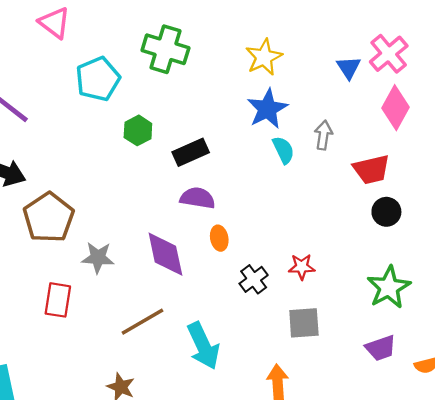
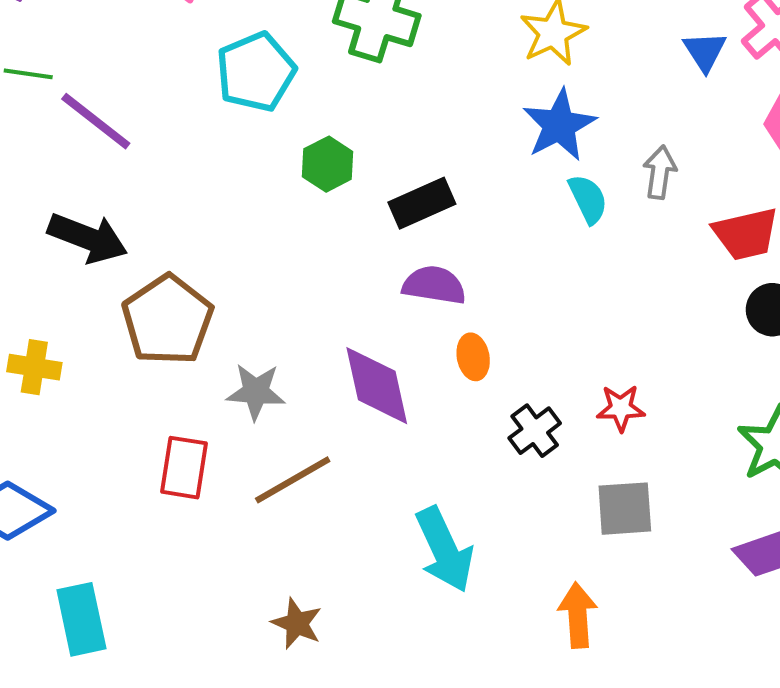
brown line: (143, 322) -> (293, 480), moved

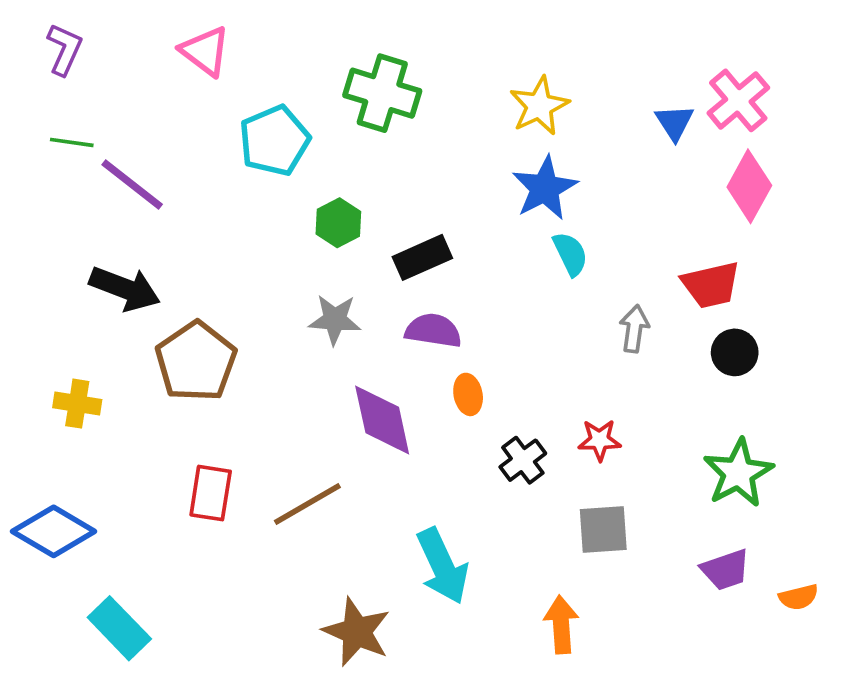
gray arrow: (660, 172) -> (634, 329), moved
gray star: (256, 392) -> (335, 320), moved
cyan rectangle: (81, 619) -> (119, 628), turned -32
brown star: (297, 623) -> (357, 632), moved, size x1.5

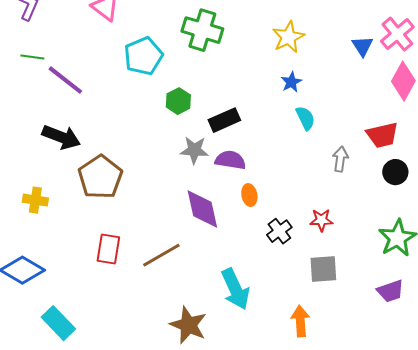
blue star: (545, 188) -> (291, 82), size x0.6
gray star: (335, 320) -> (194, 150), moved

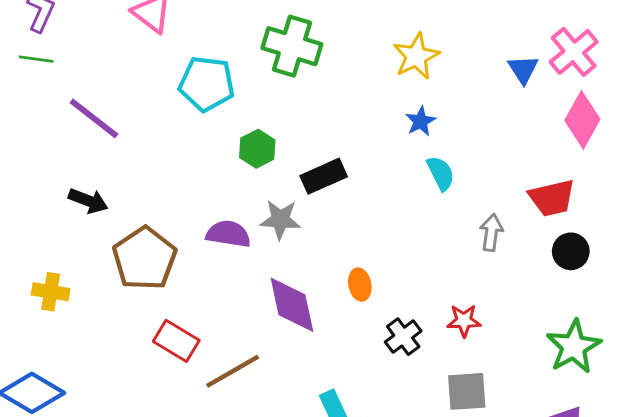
cyan pentagon: (143, 56) -> (207, 84), turned 30
green line: (32, 57) -> (36, 59), moved
black arrow: (61, 137) -> (88, 201), size x0.7
purple semicircle: (230, 160) -> (228, 234), moved
red rectangle: (108, 249) -> (176, 341), moved, turned -68

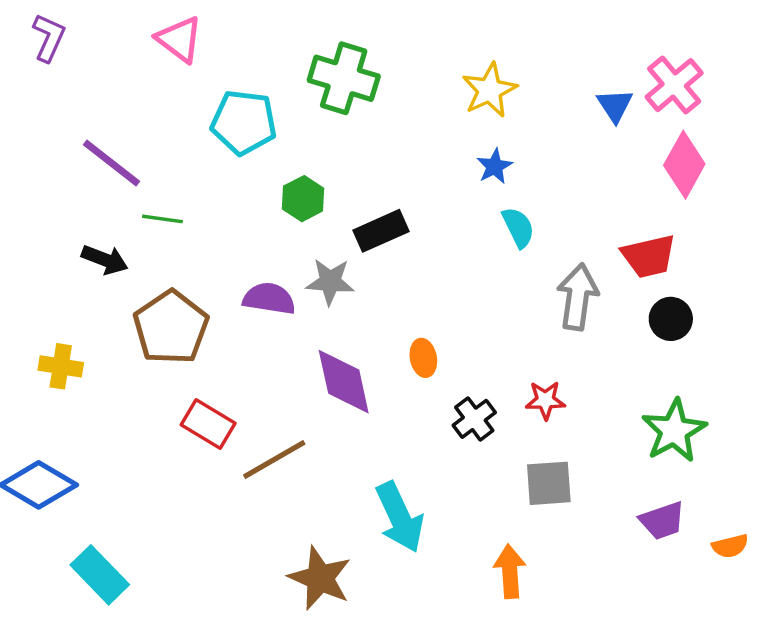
green line: (36, 59) -> (162, 219), moved
gray arrow: (491, 233) -> (578, 297), size x1.5

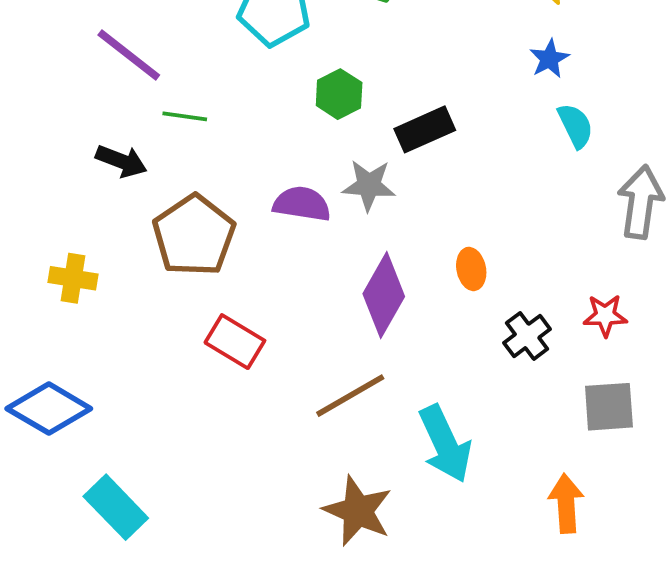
purple diamond: (344, 382) -> (384, 295), turned 42
brown line: (274, 460) -> (350, 396), moved

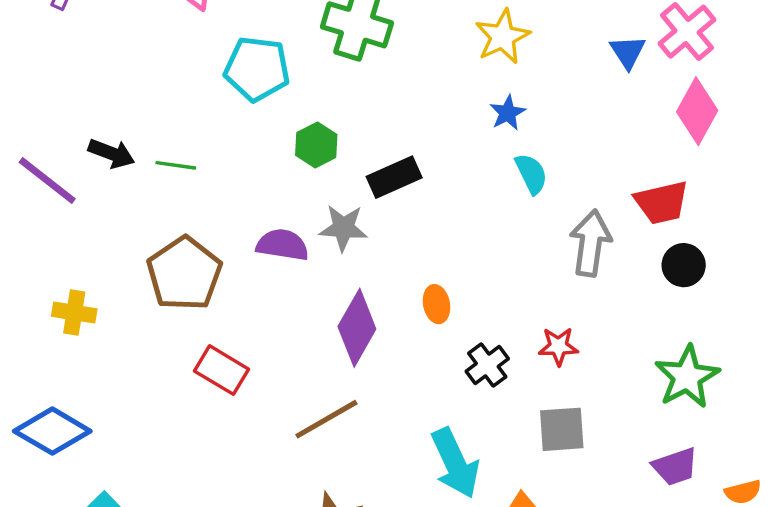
purple line: (129, 55) -> (47, 180), moved
black arrow: (121, 161) -> (112, 153), moved
cyan arrow: (445, 444) -> (455, 463), moved

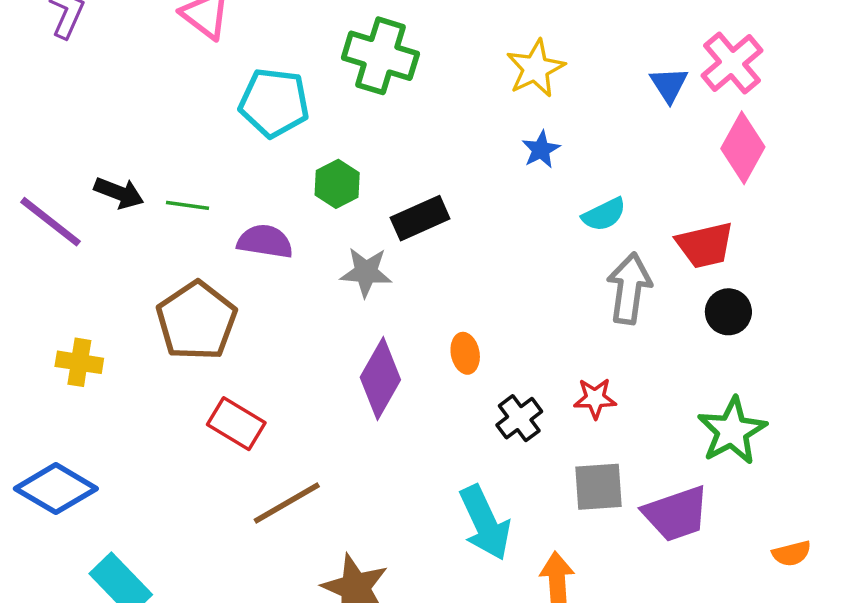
cyan semicircle: (531, 174) -> (604, 214), moved, turned 90
purple semicircle: (282, 245) -> (265, 241), moved
brown line: (326, 419) -> (287, 503), moved
purple trapezoid: (675, 467) -> (676, 514), moved, size x1.4

